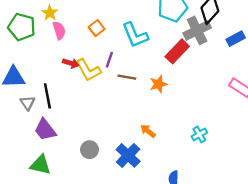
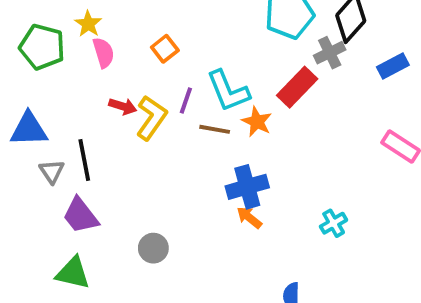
gray cross: (197, 30) -> (330, 53), size x0.7
cyan L-shape: (135, 35) -> (228, 91), moved
yellow L-shape: (88, 70) -> (151, 118), turned -116
orange star: (158, 84) -> (257, 122), moved, turned -30
blue cross: (128, 155) -> (247, 187), moved, turned 30

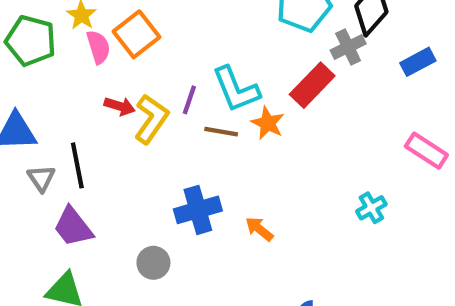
orange square: (165, 49) -> (137, 34), moved, size x1.5
blue cross: (247, 187) -> (198, 210), moved
cyan cross: (334, 223) -> (371, 208), moved

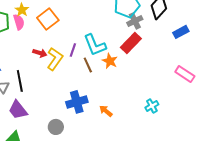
pink semicircle: (98, 47) -> (19, 22), moved
gray cross: (348, 47) -> (135, 21), moved
brown line: (221, 132) -> (88, 65), turned 56
cyan cross: (371, 208) -> (152, 106), moved

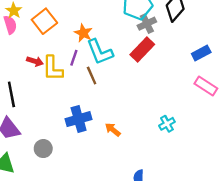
blue rectangle: (181, 32) -> (201, 53), moved
yellow L-shape: (55, 59) -> (53, 68), turned 145
orange star: (110, 61) -> (83, 33), moved
gray circle: (56, 127) -> (43, 149), moved

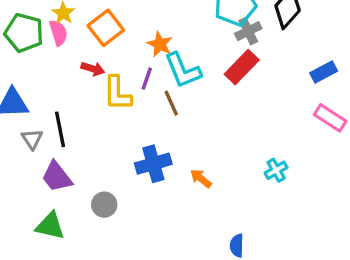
red arrow: (35, 61) -> (93, 69), moved

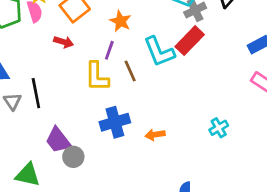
cyan L-shape: (183, 70) -> (159, 52), moved
yellow L-shape: (117, 93) -> (97, 77), moved
purple trapezoid: (57, 177) -> (58, 140), moved
orange arrow: (201, 178) -> (155, 135), turned -48

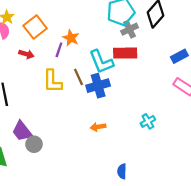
red rectangle: (190, 41) -> (125, 53), turned 45
purple line: (109, 50) -> (59, 50), moved
blue cross: (115, 122) -> (98, 86), moved

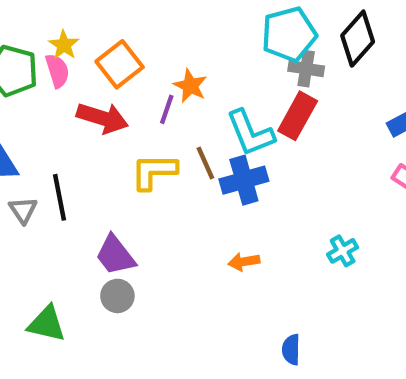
gray cross: (130, 29) -> (306, 69), turned 35
red rectangle: (125, 53) -> (298, 116), turned -60
red arrow: (26, 54) -> (102, 118), size x1.6
yellow L-shape: (52, 81) -> (154, 172), turned 90
purple trapezoid: (22, 131) -> (115, 255), moved

